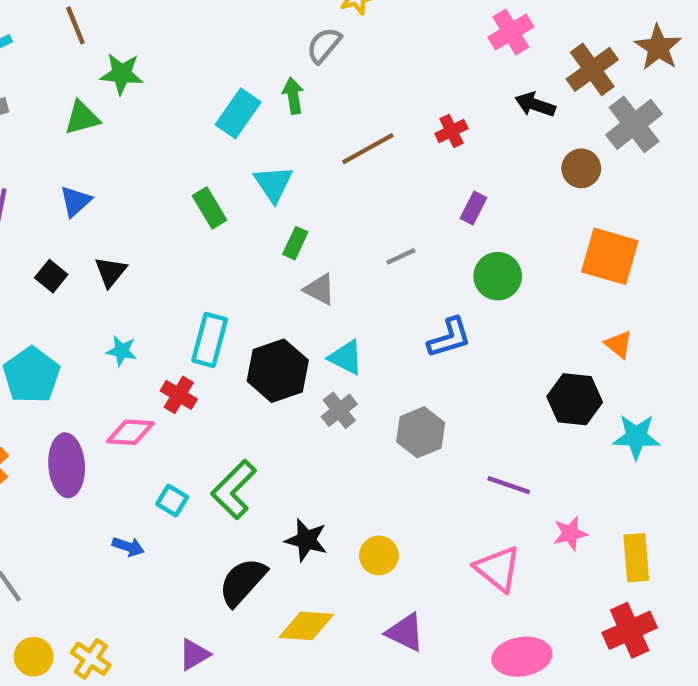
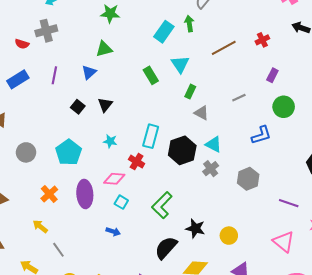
green triangle: (82, 118) -> (104, 49), moved
cyan square: (172, 500) -> (121, 202), moved

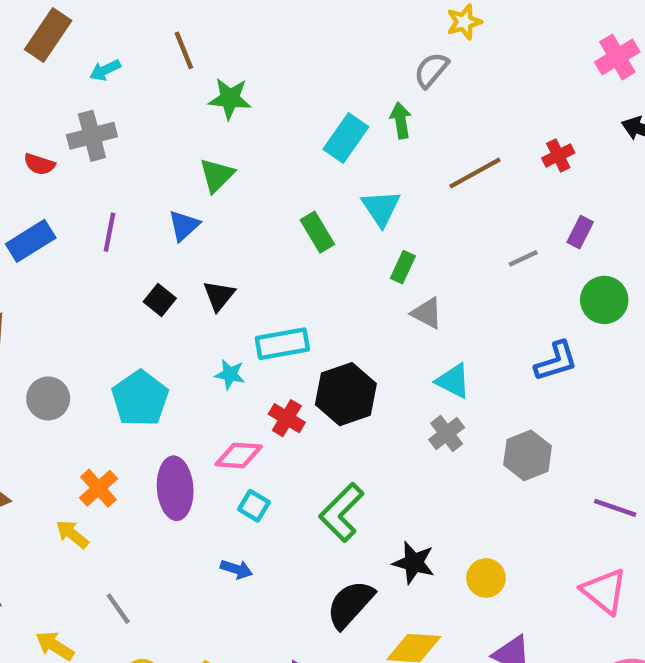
green triangle: (104, 49) -> (217, 175), turned -30
gray line: (239, 98) -> (523, 258), moved
cyan rectangle: (151, 136) -> (282, 344), moved, turned 65
black hexagon: (182, 150) -> (346, 394), moved
yellow arrow: (40, 226) -> (72, 534), moved

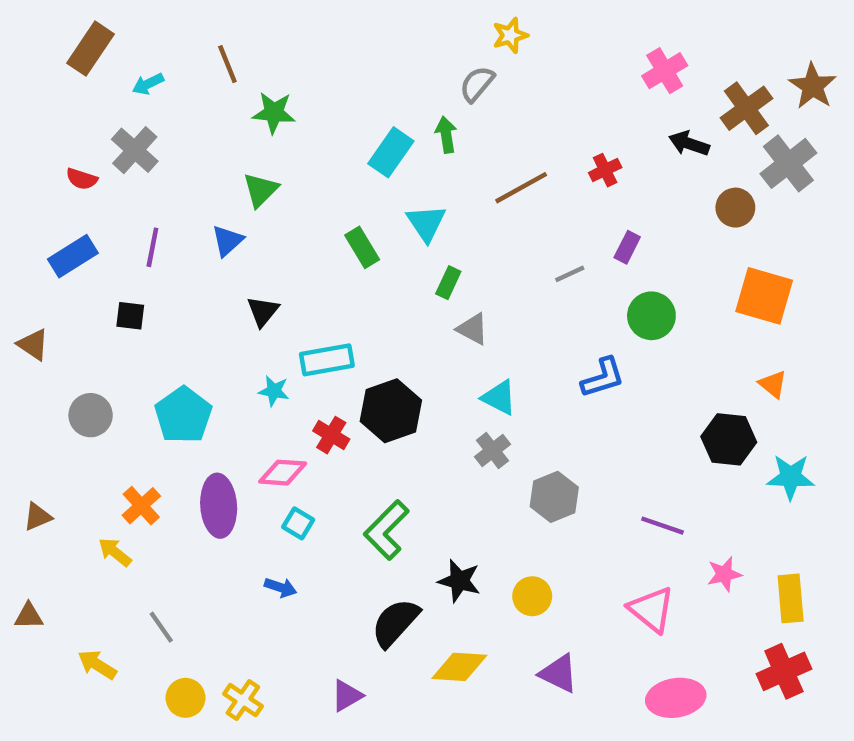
gray cross: (92, 136) -> (135, 150), turned -33
black square: (160, 300) -> (130, 316), moved, turned -32
gray hexagon: (528, 455) -> (554, 497), moved

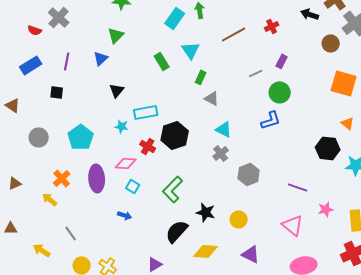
green circle: (651, 316) -> (280, 92), moved

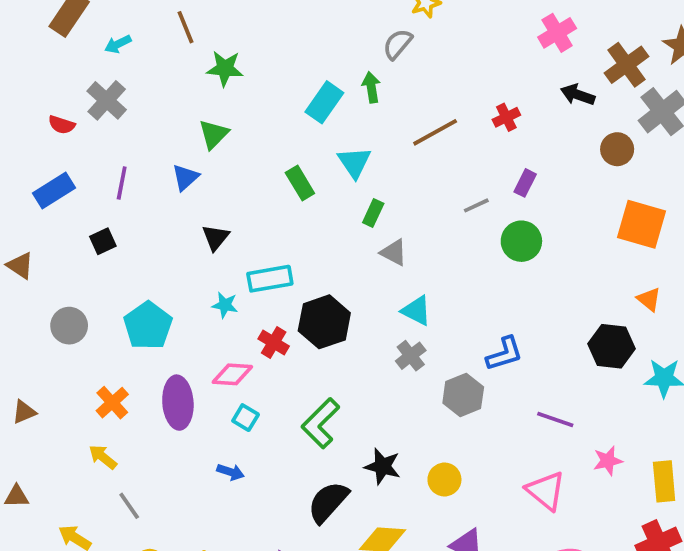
black square: (57, 92) -> (103, 241), turned -32
blue L-shape: (271, 120) -> (505, 354), moved
yellow arrow: (50, 199) -> (103, 457), moved

